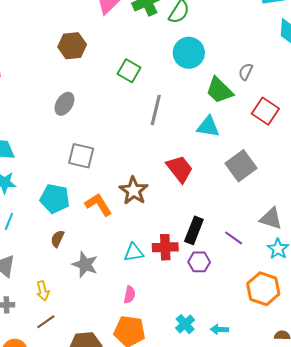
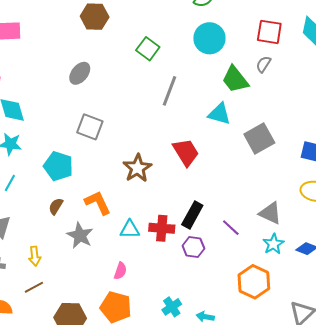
red square: (265, 111) -> (269, 32), moved, turned -32
gray square: (241, 166) -> (259, 138), moved
orange L-shape: (98, 205) -> (98, 203), moved

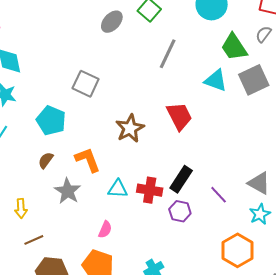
gray ellipse: (80, 73) -> (112, 22), moved
gray square: (259, 138) -> (254, 80), moved
brown line: (34, 287) -> (34, 240), moved

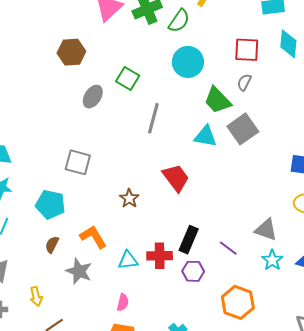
brown star: (130, 128) -> (129, 198), size x0.7
orange hexagon: (238, 250) -> (238, 302), moved

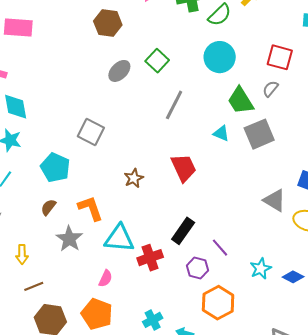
cyan triangle: (205, 136) -> (221, 133), size x0.7
gray triangle: (266, 230) -> (275, 200), moved
red cross: (160, 256) -> (150, 258), moved, turned -30
cyan triangle: (128, 260) -> (119, 238), size x1.5
purple hexagon: (193, 271) -> (197, 268), moved

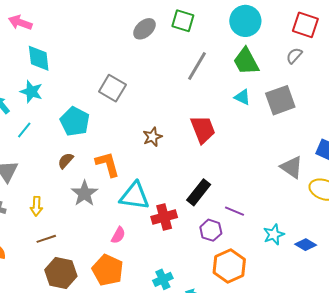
green square: (157, 61) -> (183, 21), turned -30
green trapezoid: (241, 101) -> (246, 61), moved
purple line: (220, 248) -> (234, 211), turned -30

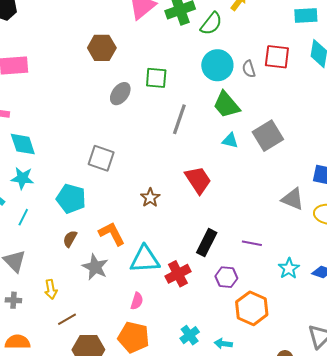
gray semicircle: (294, 56) -> (249, 69), moved, turned -48
purple line: (234, 211) -> (252, 243), moved

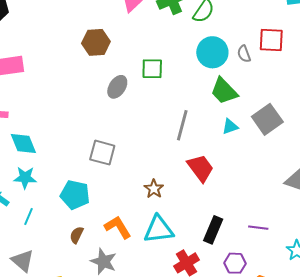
gray line: (179, 119) -> (182, 125), moved
cyan triangle: (230, 141) -> (230, 127), turned -30
cyan triangle: (145, 259) -> (159, 229), moved

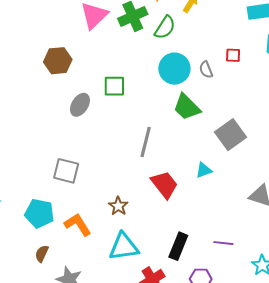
red square: (271, 40) -> (233, 55), size x0.6
cyan triangle: (230, 127) -> (204, 170), moved
orange L-shape: (118, 227) -> (78, 225), moved

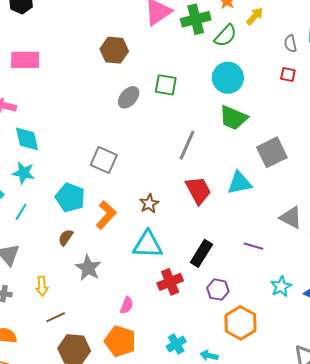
gray semicircle: (206, 70) -> (290, 44), moved
green trapezoid: (187, 107) -> (233, 118), turned -32
cyan triangle: (204, 170) -> (239, 183), size x1.5
orange L-shape: (78, 225) -> (106, 215), turned 64
purple line: (223, 243) -> (254, 246), moved

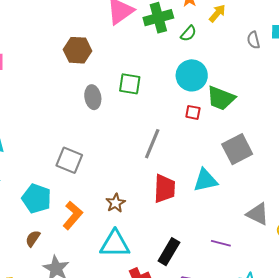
green semicircle: (225, 36) -> (188, 33), size x0.7
red square: (288, 75) -> (193, 112), moved
gray ellipse: (129, 97) -> (93, 97), turned -50
green trapezoid: (233, 118) -> (221, 98), moved
red trapezoid: (198, 190) -> (164, 189), turned 32

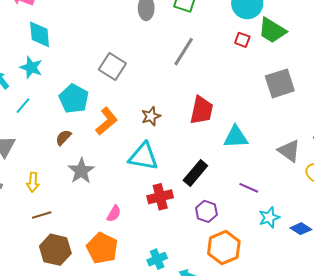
gray line: (152, 144) -> (184, 52), moved
cyan triangle: (205, 180) -> (236, 137), moved
purple line: (221, 243) -> (249, 188), moved

